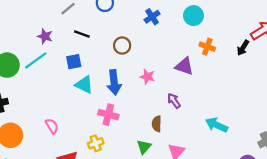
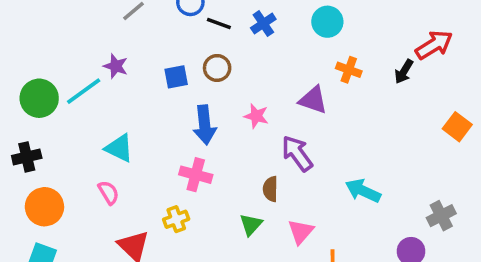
black line: (82, 34) -> (219, 23), moved
purple star: (45, 36) -> (116, 66), moved
blue square: (74, 62) -> (176, 77), moved
cyan triangle: (84, 85) -> (119, 148), moved
purple arrow: (174, 101) -> (297, 153), size x1.5

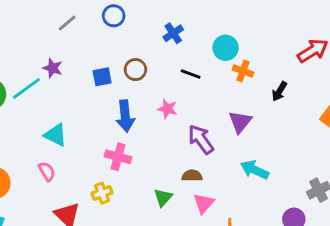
cyan circle: (327, 22) -> (226, 48), moved
black line: (219, 23) -> (191, 74), moved
black arrow: (404, 72) -> (279, 91), moved
purple triangle: (313, 100) -> (240, 122), moved, turned 50
brown semicircle: (270, 189) -> (192, 176), moved, turned 90

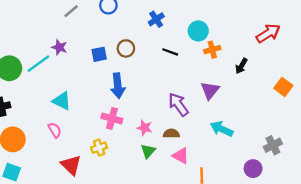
orange cross: (243, 71) -> (212, 50), turned -35
pink star: (167, 109) -> (145, 128), moved
pink triangle: (204, 203) -> (181, 156), turned -42

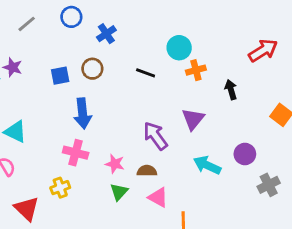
blue cross: (156, 19) -> (106, 34), moved
black arrow: (241, 66) -> (231, 90), turned 133
purple circle: (253, 169) -> (245, 154), moved

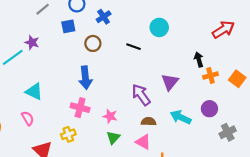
orange cross: (196, 70) -> (211, 76), moved
blue square: (60, 76) -> (68, 26), moved
brown semicircle: (147, 171) -> (149, 122), moved

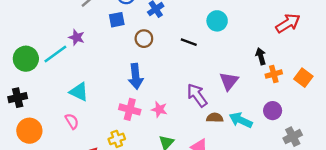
pink star: (110, 116) -> (159, 109), moved
brown semicircle: (149, 122) -> (215, 118), moved

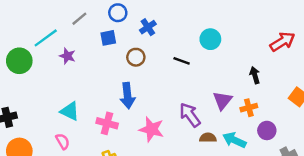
cyan line: (55, 54) -> (46, 38), moved
green circle: (26, 59) -> (19, 61), moved
orange cross: (274, 74) -> (249, 108), moved
pink cross: (130, 109) -> (107, 123), moved
pink star: (159, 109) -> (151, 129), size x1.5

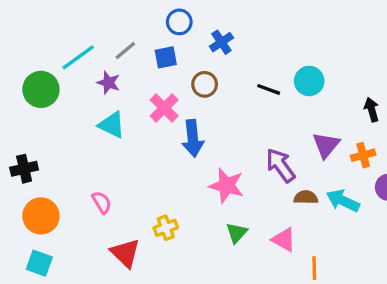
gray line: (79, 19) -> (125, 51), moved
cyan circle: (210, 39) -> (309, 81), moved
cyan triangle: (70, 111) -> (112, 125), moved
pink cross: (107, 123) -> (164, 108), moved, turned 30

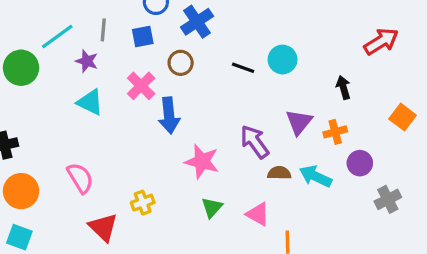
blue cross: (221, 42) -> (197, 22), size x1.4
gray line: (125, 51) -> (103, 30), turned -45
pink semicircle: (102, 202) -> (80, 178), size x1.4

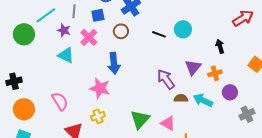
pink cross: (141, 86) -> (89, 37), moved
pink star: (202, 161) -> (100, 88), moved
green triangle: (212, 208) -> (140, 119), size x1.5

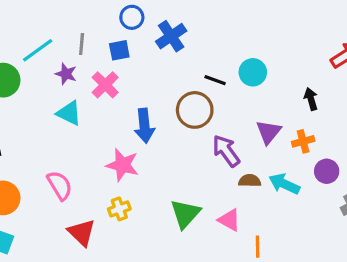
brown circle: (121, 31) -> (195, 110), moved, size x1.5

